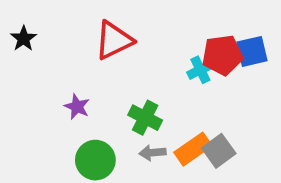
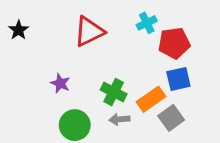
blue square: (252, 51) -> (178, 79), moved
cyan cross: (200, 70) -> (147, 23), moved
orange rectangle: (193, 149) -> (151, 99), moved

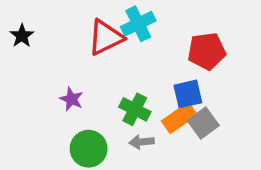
cyan cross: (147, 23) -> (138, 24), moved, size x1.4
blue square: (178, 79) -> (188, 94), moved
gray square: (171, 118) -> (203, 123), moved

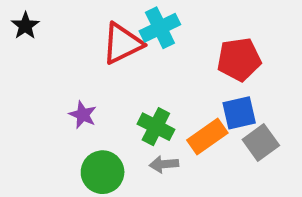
black star: (22, 36) -> (25, 26), moved
blue square: (188, 94) -> (239, 113), moved
gray square: (203, 123) -> (261, 142), moved

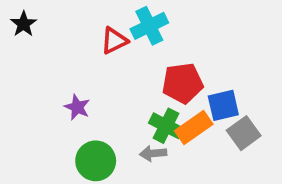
red triangle: (122, 44) -> (114, 41), size x0.7
red pentagon: (239, 59) -> (183, 83), moved
green cross: (156, 127) -> (166, 126), moved

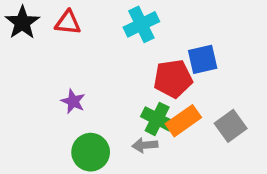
black star: (24, 24) -> (22, 23), size x1.4
red triangle: (114, 41) -> (68, 23), moved, turned 32
blue square: (223, 105) -> (203, 59), moved

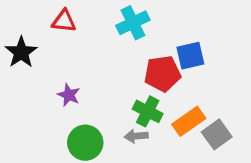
black star: (22, 23) -> (21, 52), moved
orange rectangle: (183, 121) -> (189, 121), moved
gray square: (231, 126) -> (217, 134), moved

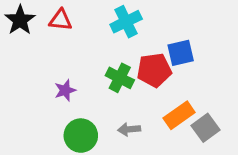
black star: (21, 52) -> (20, 20), moved
purple star: (69, 95) -> (65, 90), turned 30
green cross: (148, 111) -> (120, 78), moved

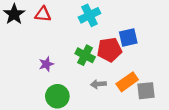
gray square: (206, 128) -> (146, 91), turned 30
gray arrow: (129, 129) -> (98, 84), moved

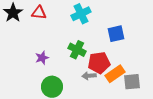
red pentagon: (109, 50) -> (99, 63), moved

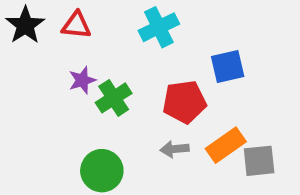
green cross: (77, 50) -> (114, 98), moved, turned 30
purple star: (42, 58) -> (82, 80), moved
red pentagon: (99, 63) -> (184, 102), moved

